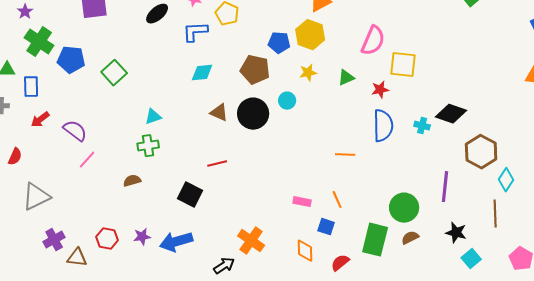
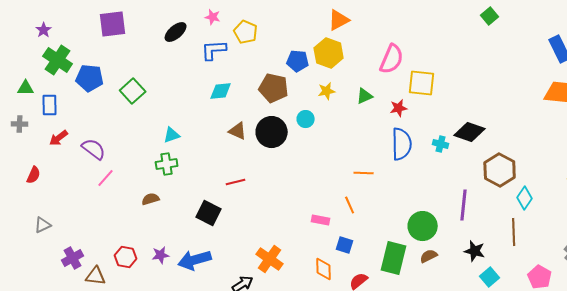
gray triangle: (36, 197) -> (43, 225), moved, size x0.6
orange line: (337, 200) -> (350, 205), moved

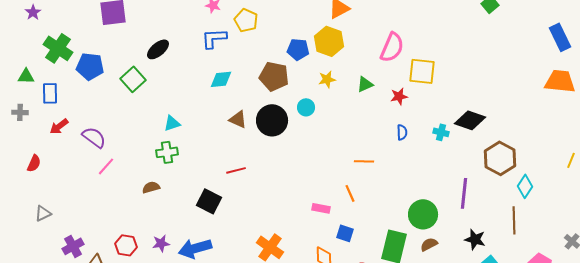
purple star: (44, 30) -> (33, 12), moved
black ellipse: (176, 32) -> (158, 49), moved
blue semicircle: (402, 144) -> (402, 132), size x0.5

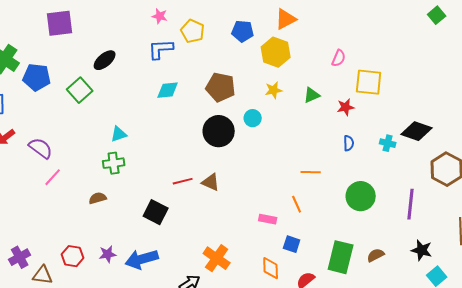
pink semicircle: (392, 47) -> (339, 58), size x0.6
blue pentagon: (298, 49) -> (243, 31), moved
brown triangle: (238, 119) -> (211, 182), moved
green circle: (423, 214) -> (361, 196), moved

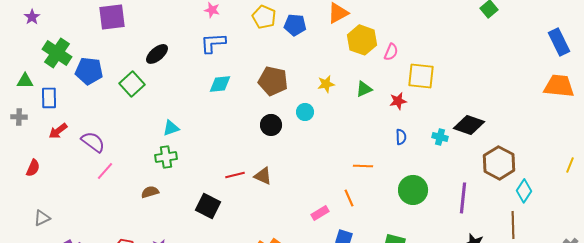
yellow pentagon: (193, 31) -> (264, 17), moved
yellow hexagon: (276, 52) -> (362, 40), moved
black circle: (219, 131) -> (271, 125), size x0.7
pink rectangle: (268, 219) -> (320, 213), turned -42

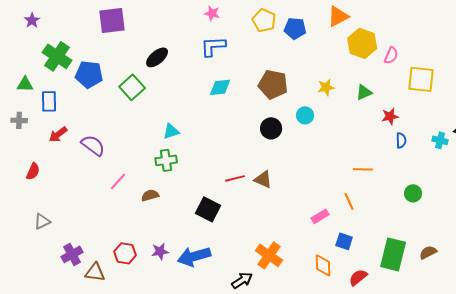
red star: (398, 101) -> (390, 116), moved
pink line: (105, 171) -> (118, 181), moved
green circle: (413, 190) -> (413, 193), size x0.6

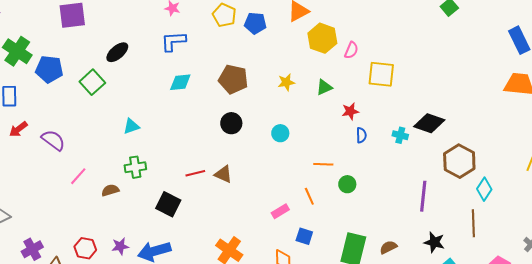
cyan circle: (305, 115) -> (280, 133), moved
green cross: (166, 160) -> (135, 167), moved
green circle: (413, 193) -> (347, 184), moved

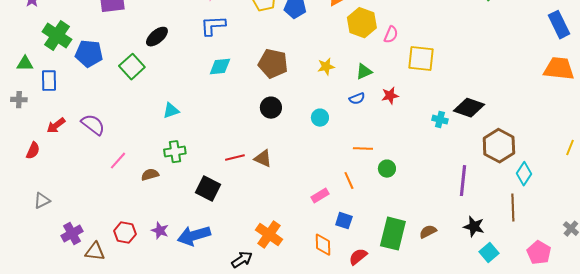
red arrow: (18, 129) -> (56, 126), moved
blue semicircle: (361, 135) -> (357, 99), moved, turned 70
purple star: (120, 246) -> (160, 231), turned 30

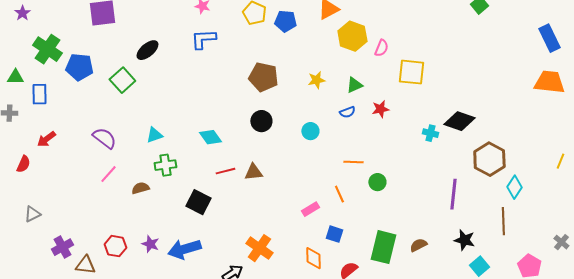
cyan diamond: (220, 67) -> (210, 137), moved, turned 60
cyan triangle: (171, 111) -> (154, 135), moved
purple semicircle: (93, 125) -> (104, 138), moved
brown triangle: (263, 159) -> (253, 172), turned -30

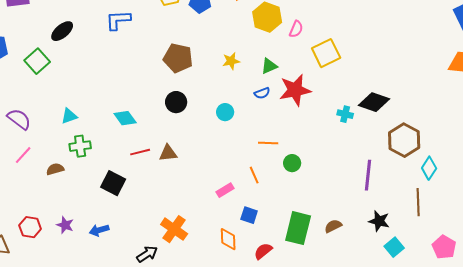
yellow square: (411, 72) -> (326, 53), turned -32
red star: (380, 109) -> (295, 90), size x1.8
blue arrow: (184, 249) -> (99, 230), size x0.6

